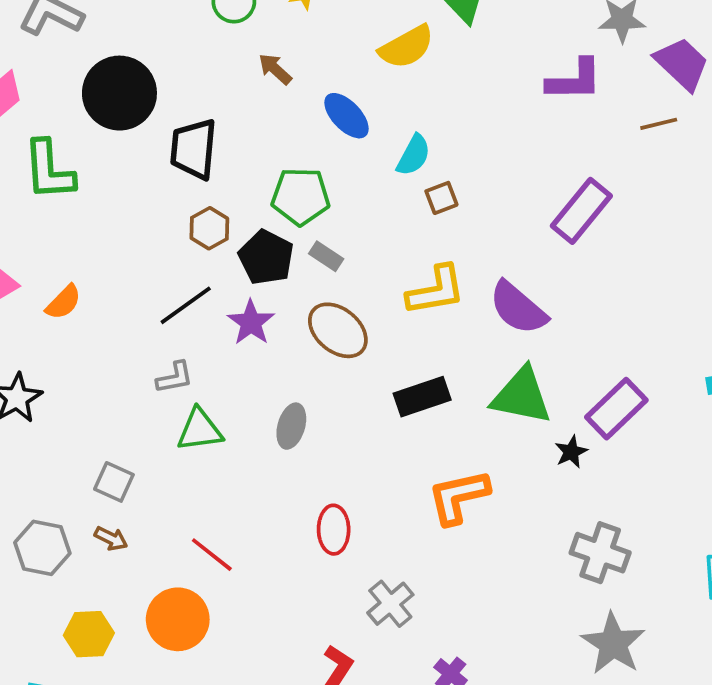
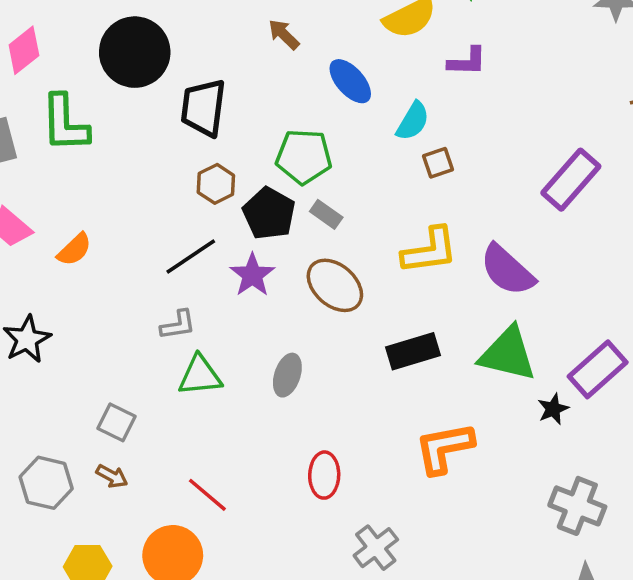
purple L-shape: (574, 80) -> (467, 61), moved, size x0.7

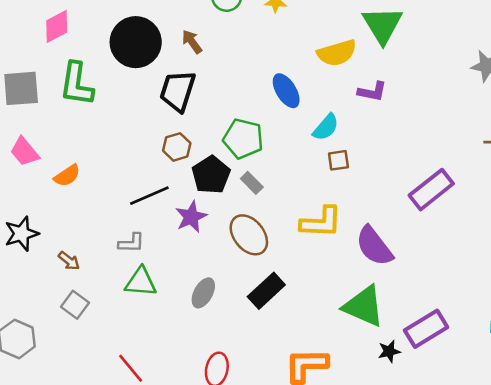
brown arrow: (284, 34) -> (192, 42), moved
black rectangle: (413, 351) -> (266, 291), moved, turned -36
brown arrow: (112, 476) -> (69, 261), moved

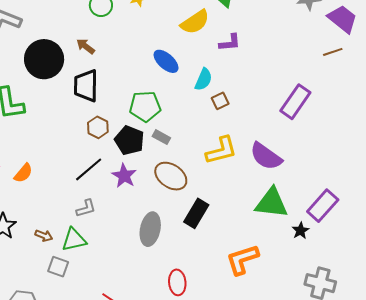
green triangle: (141, 282) -> (74, 240), moved
gray ellipse: (203, 293) -> (150, 229), size x1.4

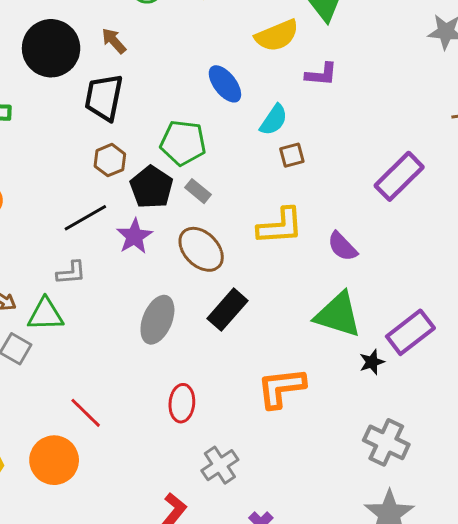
purple semicircle: (266, 156) -> (342, 246), size x0.7

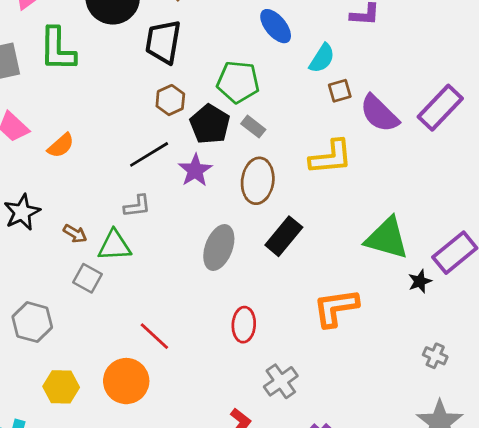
purple semicircle: (342, 246) -> (379, 113), moved, size x1.4
brown ellipse: (201, 249) -> (258, 181), turned 54
gray cross: (386, 442) -> (435, 356), size x0.6

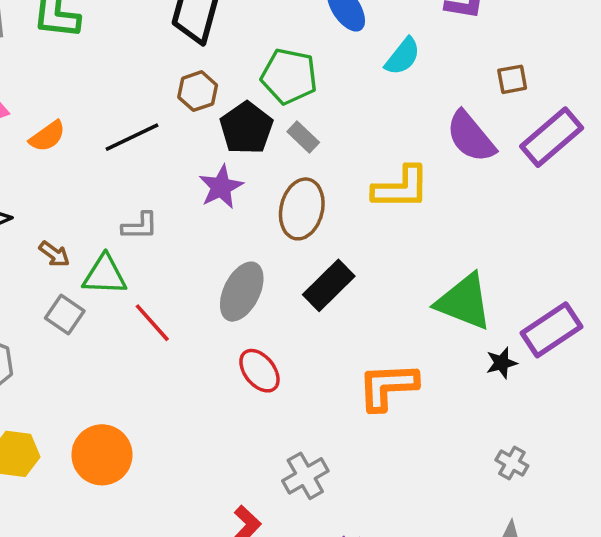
brown square: (340, 91) -> (512, 79), moved
black line: (149, 154) -> (132, 137), moved
red ellipse: (244, 325) -> (259, 371), moved, turned -48
red line: (154, 336) -> (152, 323), moved

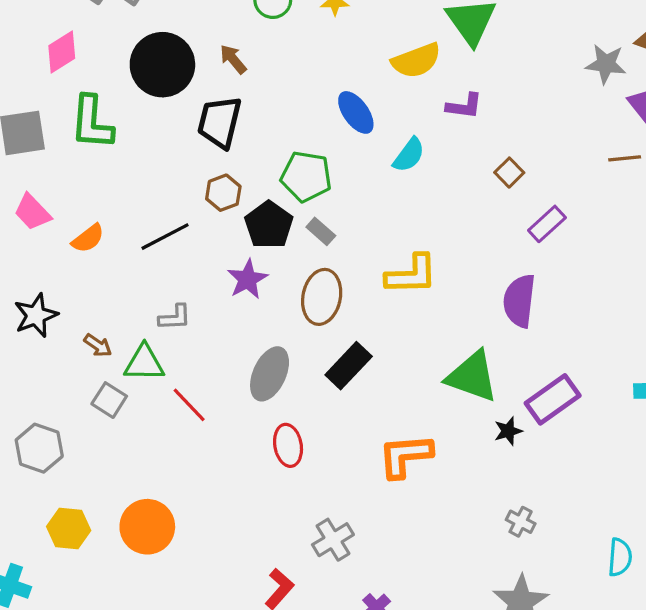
brown square: (512, 79) -> (509, 173), turned -32
purple semicircle: (471, 137) -> (519, 301), moved, turned 48
purple rectangle: (552, 137) -> (547, 224), size x0.7
red ellipse: (259, 371) -> (288, 445), turned 30

